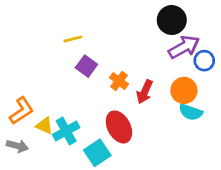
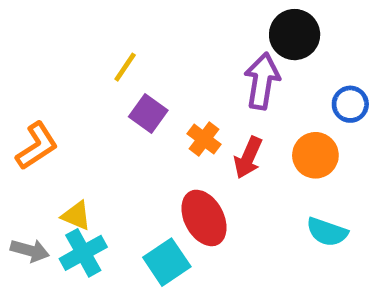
yellow line: (73, 39) -> (125, 67), turned -42
purple arrow: (184, 47) -> (262, 81), moved, turned -52
orange L-shape: (21, 111) -> (37, 146), moved
cyan semicircle: (191, 112) -> (327, 232), moved
cyan cross: (66, 131) -> (83, 253), moved

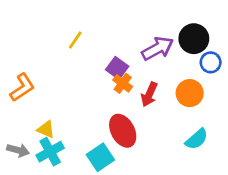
black circle: (295, 35) -> (194, 39), moved
purple arrow: (262, 81) -> (158, 48), turned 52
purple square: (148, 113) -> (117, 68), moved
cyan semicircle: (327, 232) -> (197, 139), turned -60

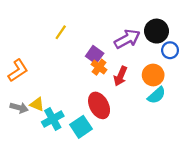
cyan semicircle: (197, 139) -> (156, 95), moved
gray arrow: (18, 150) -> (19, 108), moved
cyan cross: (50, 152) -> (53, 119), moved

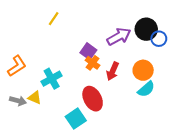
yellow line: (61, 32) -> (54, 19), moved
blue circle: (170, 50) -> (159, 39), moved
cyan cross: (53, 119) -> (52, 79), moved

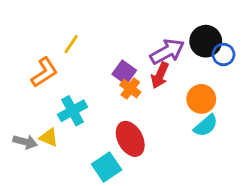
yellow line: (54, 19) -> (71, 44), moved
orange L-shape: (17, 66) -> (44, 72), moved
red arrow: (113, 71) -> (160, 75), moved

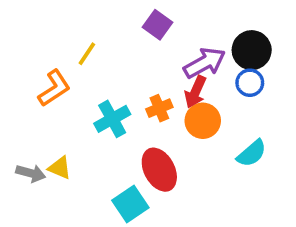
blue circle: (223, 55) -> (250, 83), moved
purple square: (124, 72) -> (157, 25), moved
orange cross: (130, 89) -> (159, 108), turned 30
orange circle: (201, 99) -> (203, 121), moved
cyan cross: (73, 111) -> (112, 119), moved

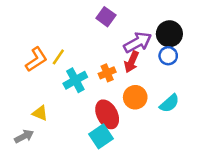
yellow line: (87, 54) -> (58, 57), moved
orange circle: (203, 121) -> (135, 97), moved
gray arrow: (31, 173) -> (24, 136), moved, turned -42
cyan square: (130, 204) -> (101, 136), moved

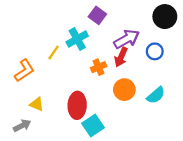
black circle: (169, 34) -> (165, 17), moved
orange L-shape: (36, 59) -> (24, 70), moved
cyan cross: (75, 80) -> (77, 39), moved
red ellipse: (107, 114) -> (77, 105), moved, turned 30

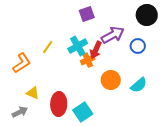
purple square: (97, 15) -> (87, 14), turned 35
cyan cross: (77, 39) -> (78, 46), moved
red arrow: (121, 57) -> (96, 50), moved
red ellipse: (77, 105) -> (59, 104), moved

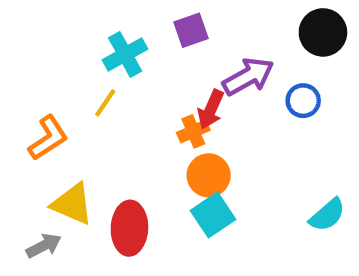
cyan cross: (78, 46) -> (125, 54), moved
orange circle: (111, 80) -> (209, 175), moved
cyan semicircle: (139, 85) -> (327, 215), moved
yellow triangle: (33, 93) -> (72, 204), size x1.5
cyan square: (83, 112) -> (213, 215), moved

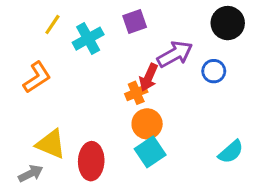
yellow line: (105, 103) -> (52, 25), moved
orange L-shape: (48, 138) -> (37, 77), moved

